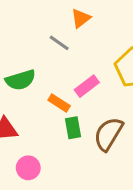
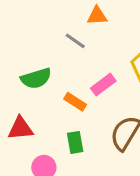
orange triangle: (81, 18) -> (97, 16), turned 35
green rectangle: (73, 128) -> (75, 142), moved

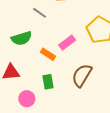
gray line: (75, 41) -> (40, 13), moved

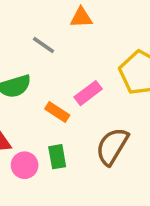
pink circle: (27, 99) -> (25, 165), moved

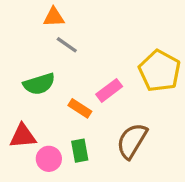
orange triangle: (81, 18) -> (54, 17), moved

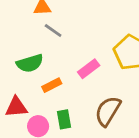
orange rectangle: (80, 108) -> (52, 85), moved, turned -60

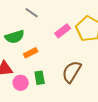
pink rectangle: (89, 69) -> (63, 31), moved

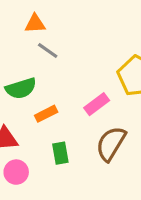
pink rectangle: (63, 31) -> (97, 104), moved
pink circle: (21, 83) -> (16, 172), moved

